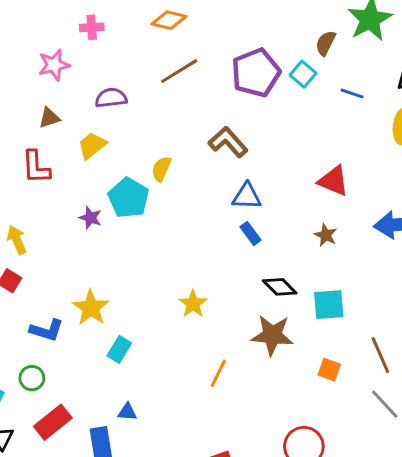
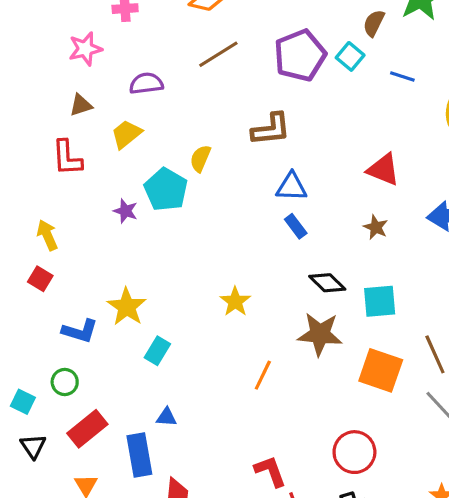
brown L-shape: (228, 142) -> (271, 129), turned 126
orange square: (329, 370) -> (381, 370), size x1.8

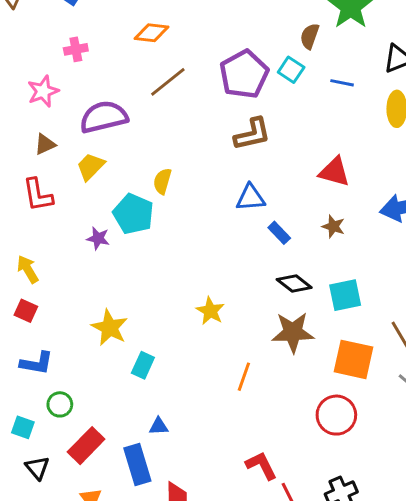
purple semicircle: (146, 83) -> (104, 117), size x1.5
brown L-shape: (271, 129) -> (252, 134), moved
blue rectangle: (296, 226) -> (279, 233), moved
blue L-shape: (80, 331) -> (37, 363), moved
red circle: (354, 452) -> (336, 415), moved

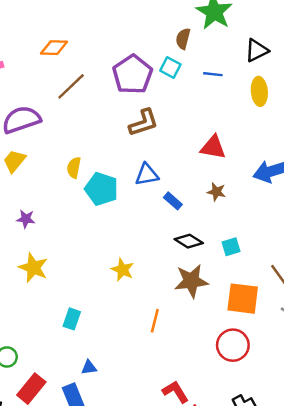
cyan pentagon: (133, 214) -> (102, 189), moved
cyan square: (345, 295) -> (231, 247), size x0.7
yellow star: (110, 328) -> (33, 268), moved

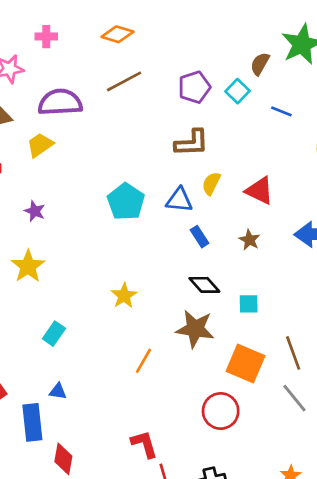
purple pentagon: (133, 74) -> (194, 87), size x0.7
yellow semicircle: (74, 168) -> (211, 183), moved

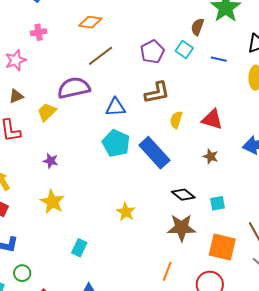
purple semicircle: (60, 102) -> (74, 88), moved
blue triangle: (179, 200) -> (116, 107), moved
blue rectangle: (199, 237) -> (154, 153), moved, size x2.0
orange line: (143, 361) -> (167, 271), moved

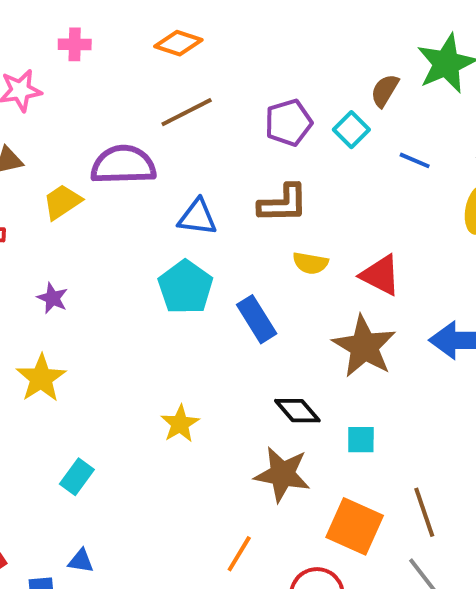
yellow semicircle: (176, 120) -> (310, 263), turned -108
blue rectangle: (154, 153) -> (257, 319), size x0.7
brown star: (211, 156) -> (364, 346), size x2.0

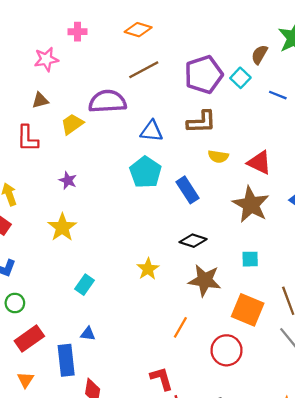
purple pentagon: (289, 123) -> (204, 75), size x1.4
black diamond: (297, 411) -> (193, 241), moved, turned -30
yellow star: (180, 424) -> (148, 269), moved

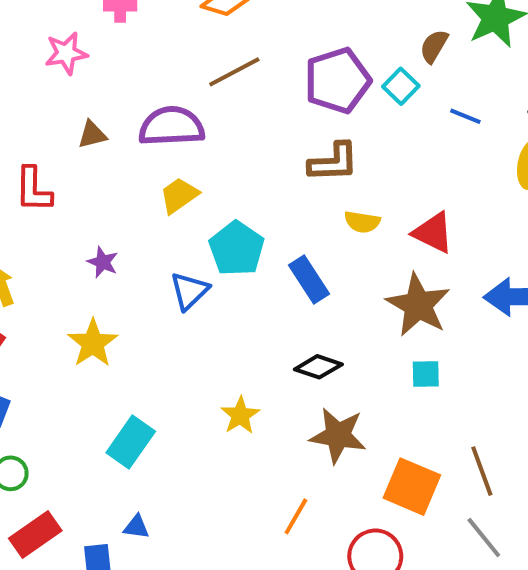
brown triangle: (40, 100) -> (92, 135), moved
yellow trapezoid: (72, 124) -> (179, 195), moved
blue triangle: (152, 131) -> (189, 291), moved, turned -50
cyan square: (250, 259) -> (426, 374), moved
cyan rectangle: (84, 285) -> (131, 442), size x1.4

